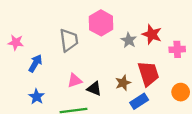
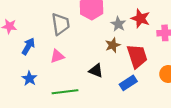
pink triangle: (75, 81) -> (57, 56), moved
brown star: (123, 83) -> (113, 45), moved
black triangle: (94, 89) -> (96, 71), moved

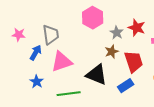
gray trapezoid: (60, 24) -> (51, 35), moved
pink triangle: (57, 56) -> (62, 62), size x1.6
black triangle: (96, 71) -> (97, 75), size x1.6

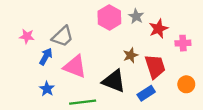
red star: (137, 28) -> (158, 29), turned 30
gray star: (117, 33) -> (136, 16), moved
gray trapezoid: (51, 35) -> (63, 36), turned 55
pink triangle: (62, 62) -> (75, 66), turned 40

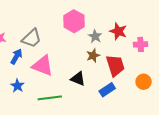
gray star: (136, 16) -> (95, 36), moved
red star: (158, 29) -> (118, 31), turned -30
black triangle: (114, 81) -> (78, 79), size x0.7

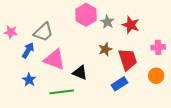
gray star: (95, 36) -> (107, 22), moved
pink cross: (141, 44) -> (158, 47), moved
black triangle: (78, 79) -> (80, 73), moved

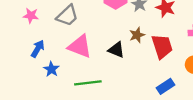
blue arrow: (28, 50) -> (38, 49), moved
black triangle: (80, 73) -> (116, 50), moved
blue rectangle: (120, 84) -> (165, 86), moved

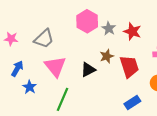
pink triangle: (80, 46) -> (55, 66), turned 30
black triangle: (116, 50) -> (88, 70), turned -49
green line: (88, 83) -> (62, 99), turned -60

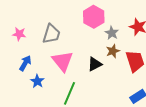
gray star: (109, 28) -> (112, 33), moved
gray trapezoid: (44, 39) -> (51, 34), turned -30

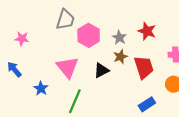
pink hexagon: (94, 17) -> (89, 35), moved
gray trapezoid: (51, 34) -> (65, 19), moved
blue arrow: (25, 63) -> (14, 69), moved, turned -70

